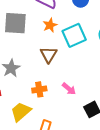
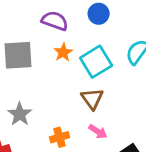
brown triangle: (49, 55) -> (92, 99), moved

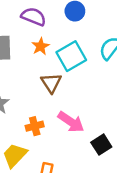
brown triangle: (92, 99) -> (51, 83), moved
pink arrow: (98, 132) -> (71, 122), size x1.5

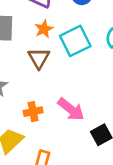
brown triangle: (51, 83) -> (39, 58), moved

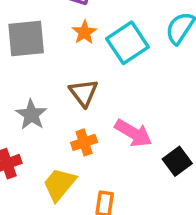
brown triangle: (39, 58) -> (84, 93), moved

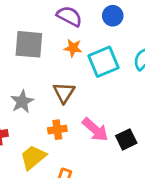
orange star: (84, 32) -> (73, 48), turned 30
black square: (177, 161) -> (126, 139), moved

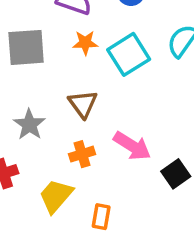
black square: (126, 139) -> (176, 174), moved

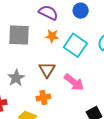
cyan square: (129, 54) -> (75, 45), turned -30
pink arrow: (132, 146) -> (74, 82), moved

